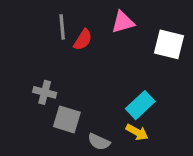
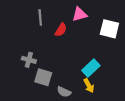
red semicircle: (83, 40) -> (61, 30), moved
yellow arrow: (137, 132) -> (89, 86), turned 32

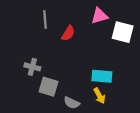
pink triangle: (79, 14) -> (99, 16), moved
cyan rectangle: (91, 68) -> (102, 76), turned 48

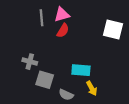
pink triangle: (99, 16) -> (62, 15), moved
cyan rectangle: (102, 76) -> (81, 70), moved

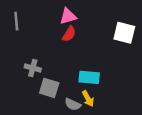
gray line: (41, 18) -> (16, 21), moved
yellow arrow: (92, 88) -> (88, 99), moved

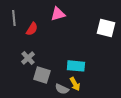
red semicircle: (69, 34) -> (32, 29), moved
gray cross: (33, 68) -> (28, 58), turned 32

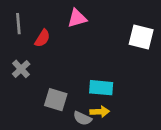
gray cross: (28, 58) -> (21, 69), moved
yellow arrow: (75, 84) -> (100, 112), turned -64

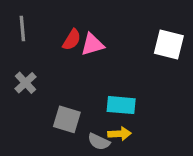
pink triangle: (77, 18) -> (92, 44), moved
red semicircle: (42, 38) -> (72, 40), moved

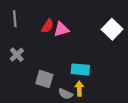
white square: (169, 44) -> (112, 29), turned 30
yellow arrow: (120, 134) -> (79, 89), turned -88

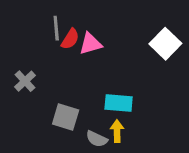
gray line: (15, 19) -> (56, 28), moved

